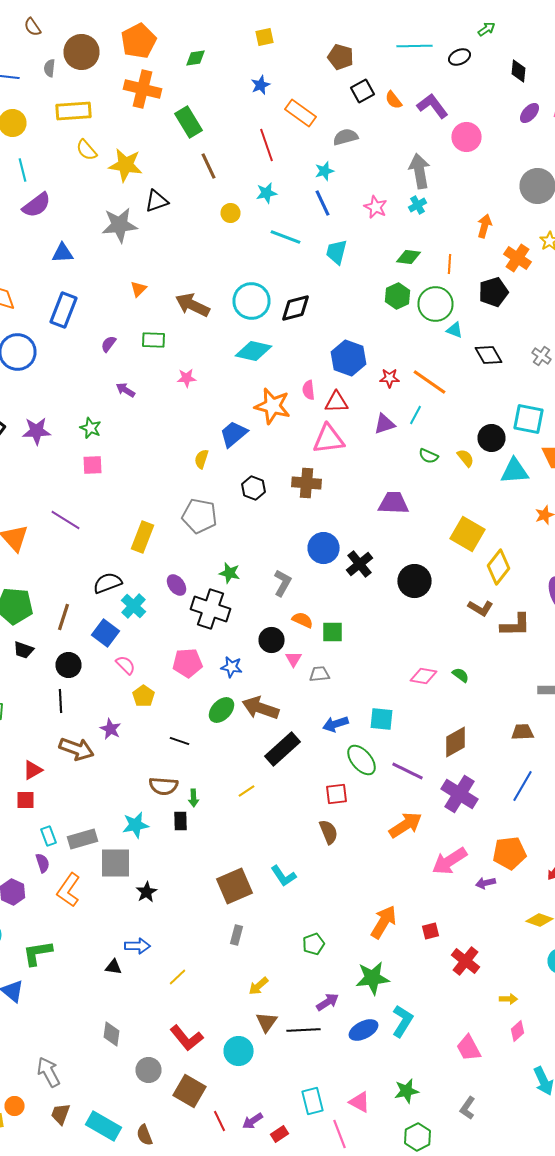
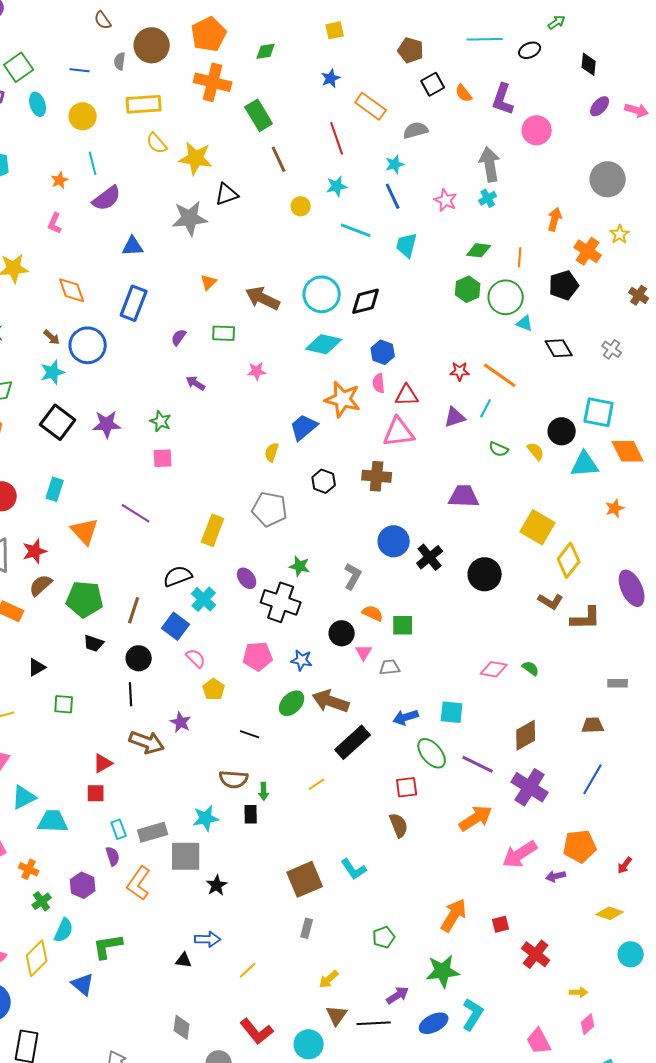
purple L-shape: (432, 106) -> (503, 99), turned -124
blue hexagon: (348, 358) -> (383, 352), moved, size x0.7

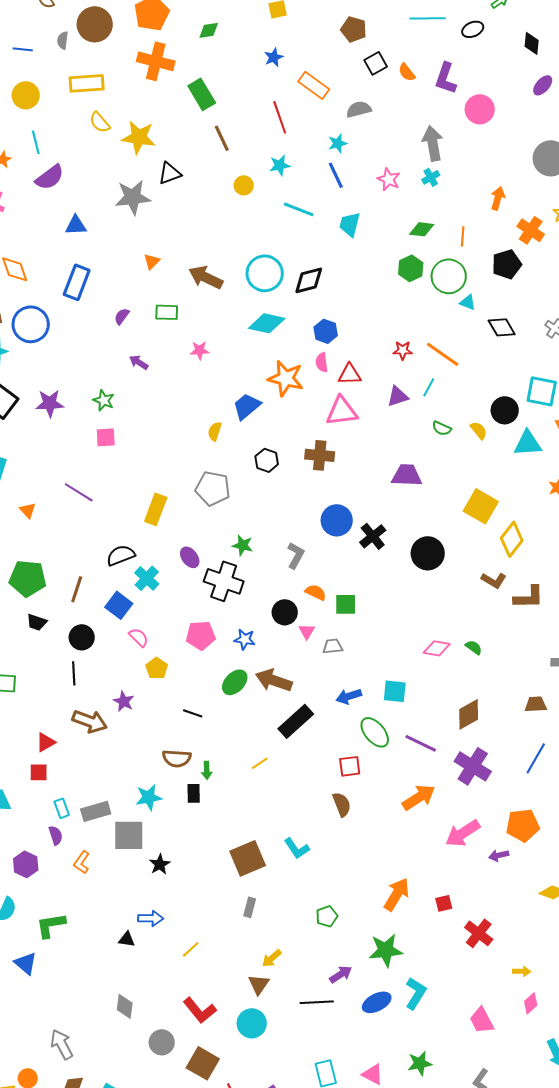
orange triangle: (85, 531) -> (28, 510), size x0.6
orange L-shape: (139, 883) -> (82, 862), size x0.7
brown triangle: (337, 1015) -> (259, 984), moved

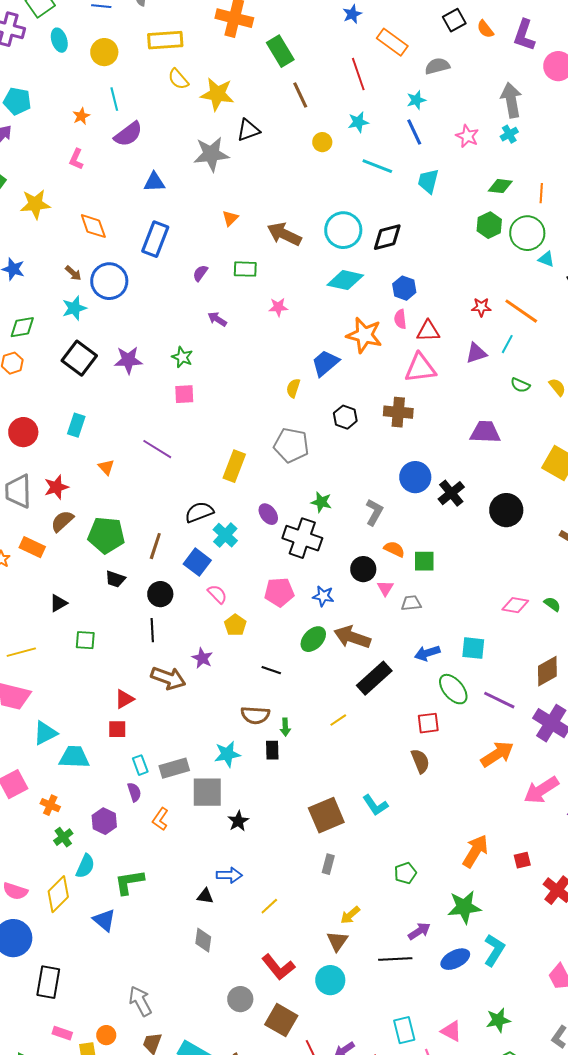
gray diamond: (125, 1006) -> (203, 940), moved

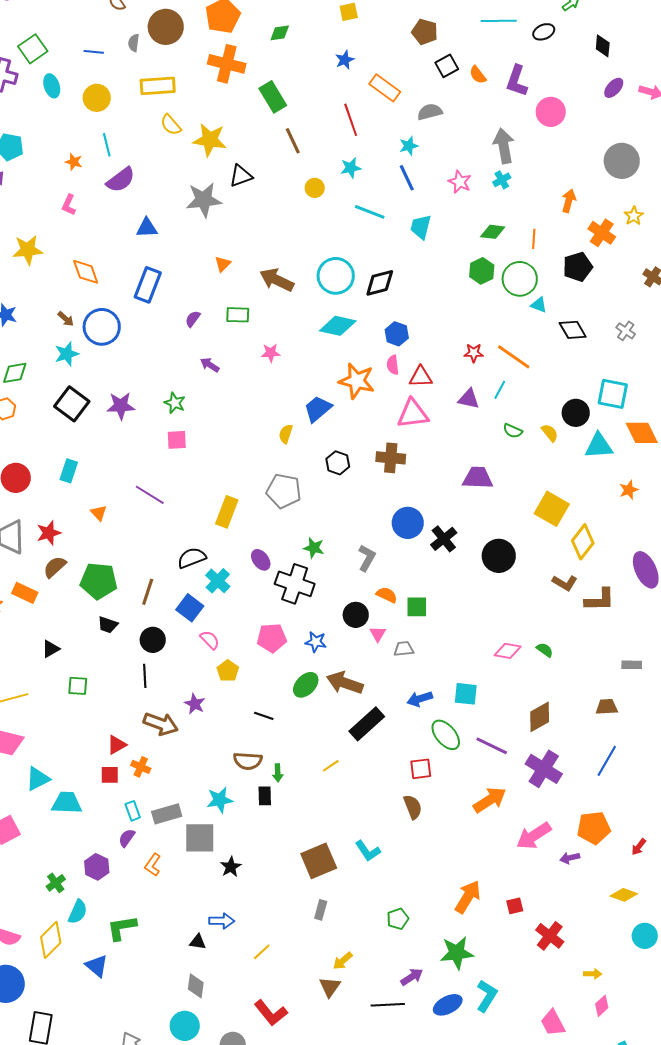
orange star: (81, 116) -> (74, 162), turned -30
purple triangle: (476, 353) -> (469, 399), turned 30
purple semicircle: (134, 792) -> (127, 838), turned -126
orange cross: (50, 805) -> (141, 767), moved
cyan circle: (330, 980) -> (185, 1026), moved

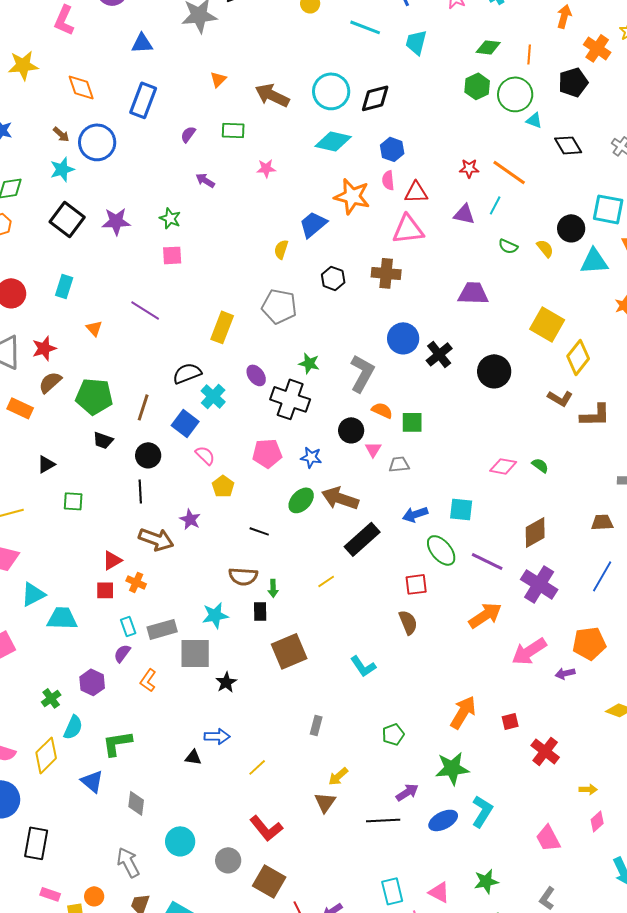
pink L-shape: (69, 205) -> (64, 20), size x1.4
gray L-shape: (367, 558) -> (362, 373), size x1.4
brown square: (319, 861) -> (289, 651), moved
gray diamond: (196, 986) -> (136, 803), moved

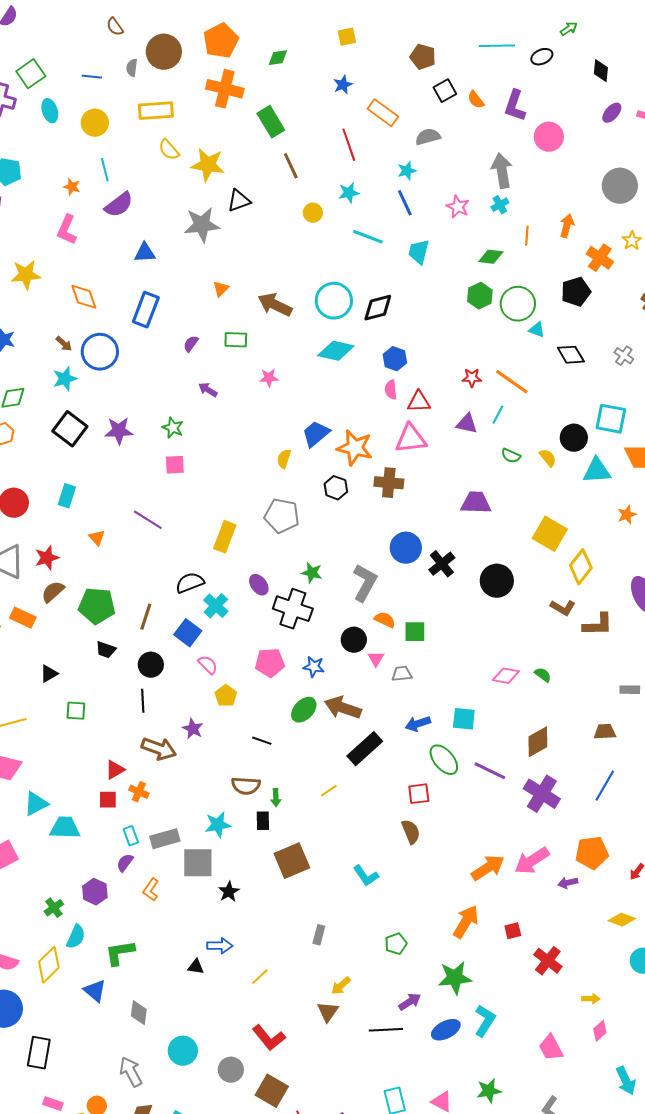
orange line: (529, 54) -> (527, 236), moved
orange star: (352, 196) -> (355, 448), moved
orange arrow: (485, 615) -> (488, 868), moved

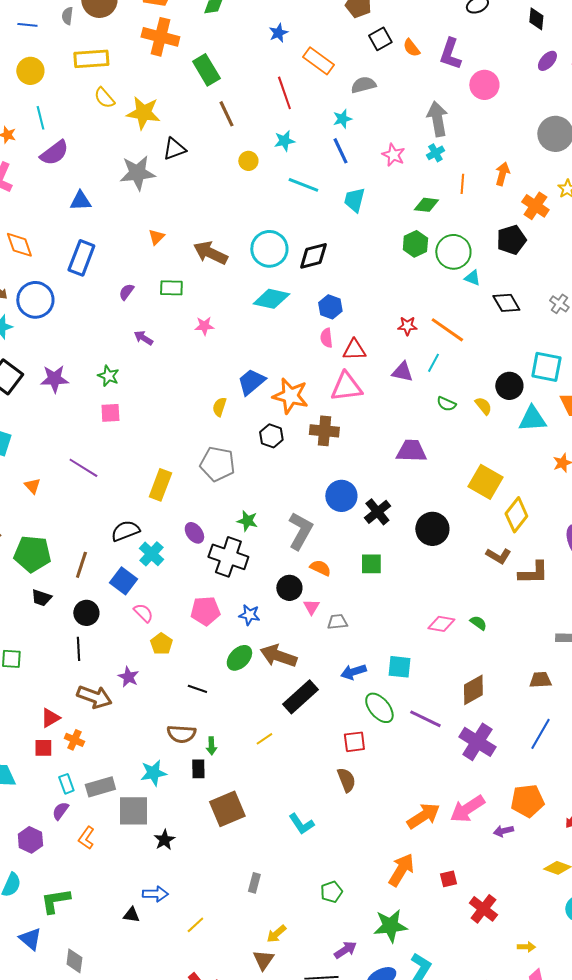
green square: (415, 632) -> (371, 564), moved

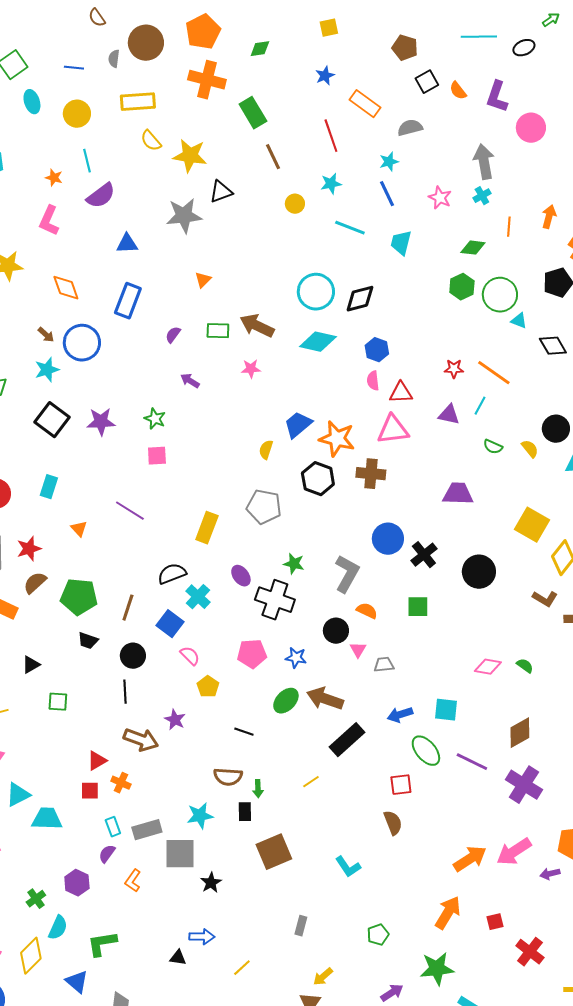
brown arrow: (210, 253) -> (257, 326), moved
black hexagon: (271, 436) -> (318, 479), size x1.4

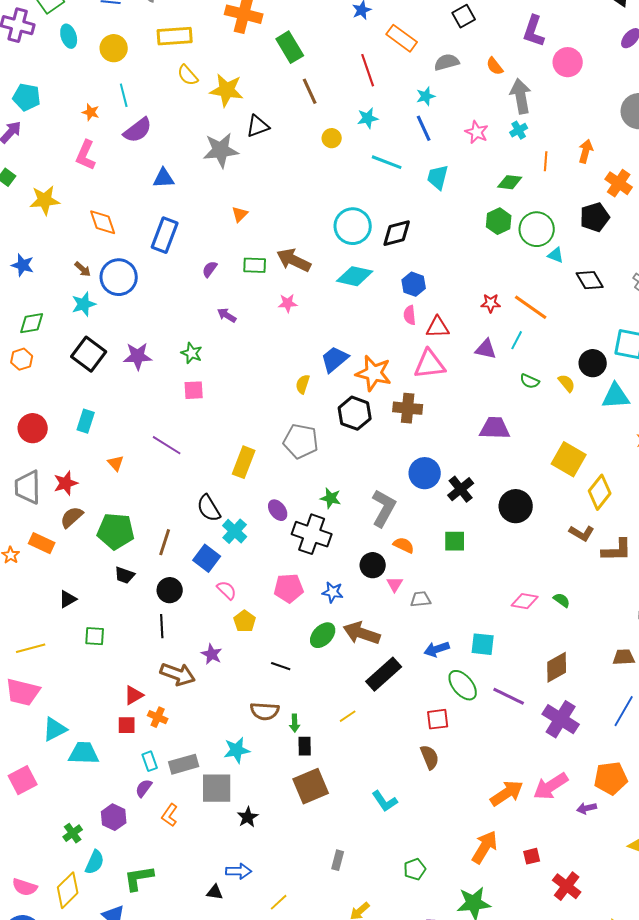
orange semicircle: (458, 91) -> (495, 66), moved
black semicircle: (172, 574) -> (209, 508), turned -100
black rectangle: (245, 812) -> (305, 746), moved

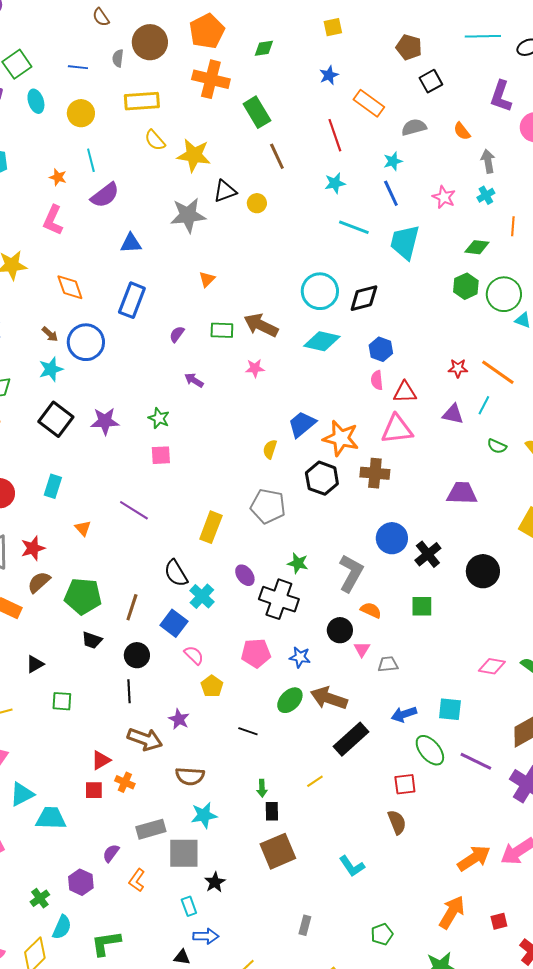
gray arrow: (521, 96) -> (488, 161), size x0.7
yellow circle: (332, 138) -> (257, 203), moved
cyan trapezoid: (438, 177) -> (405, 242), size x1.4
brown semicircle: (265, 711) -> (190, 776), moved
cyan rectangle: (150, 761) -> (189, 906), moved

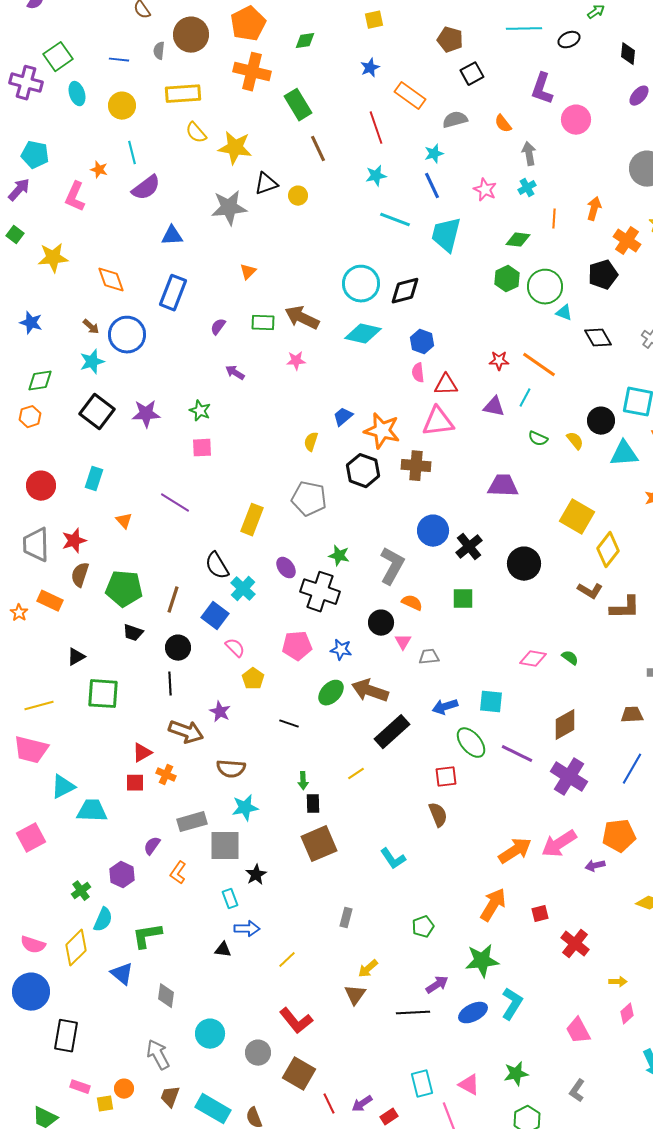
pink L-shape: (53, 220) -> (75, 197), moved
blue trapezoid: (302, 424) -> (343, 417), size x0.7
brown semicircle: (39, 582) -> (80, 575), turned -30
green square: (62, 701) -> (103, 694), size x1.6

